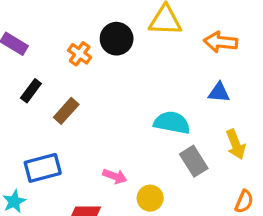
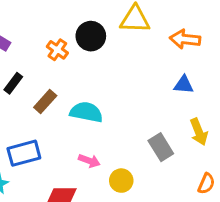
cyan semicircle: (172, 123) -> (86, 112), moved

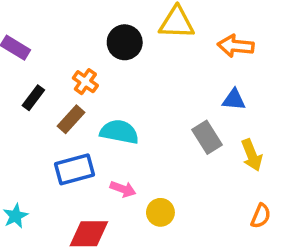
orange cross: (57, 50) -> (85, 82), moved
gray rectangle: (161, 147) -> (207, 137), moved
blue rectangle: (24, 153) -> (75, 169), moved

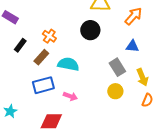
black circle: (125, 42) -> (90, 30), moved
orange arrow: (236, 46) -> (133, 16), turned 126
yellow circle: (160, 212) -> (115, 91), moved
orange semicircle: (261, 216) -> (147, 100), moved

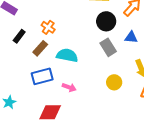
black circle: (90, 30) -> (106, 21), moved
gray rectangle: (117, 67) -> (108, 47), moved

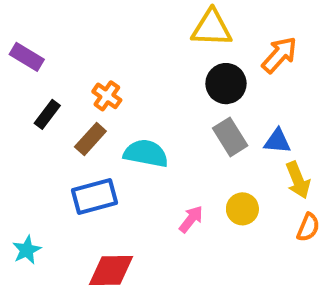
blue triangle: (131, 37) -> (277, 141), moved
pink arrow: (69, 87) -> (191, 219), moved, turned -72

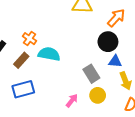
black circle: (226, 84) -> (108, 42), moved
gray rectangle: (230, 137) -> (91, 74), moved
cyan semicircle: (146, 153) -> (49, 54), moved

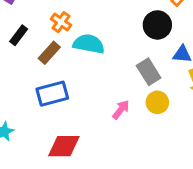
black circle: (108, 42) -> (157, 25), moved

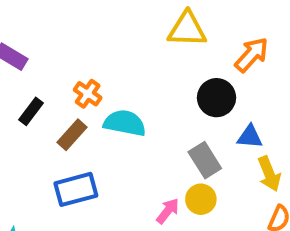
yellow circle: (157, 102) -> (201, 199), moved

